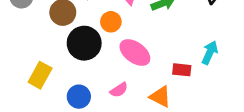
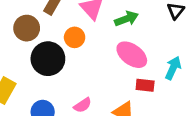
pink ellipse: (135, 52) -> (132, 55), moved

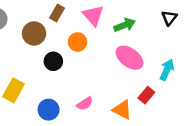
black circle: (48, 59) -> (53, 61), size x0.6
red rectangle: (145, 85) -> (146, 95), moved, turned -56

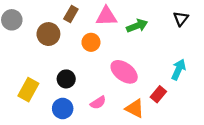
pink triangle: (93, 15) -> (106, 16), turned -50
pink ellipse: (129, 58) -> (124, 72), moved
black circle: (53, 61) -> (66, 79), moved

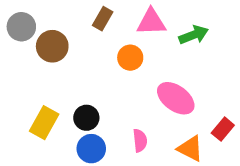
brown circle: (48, 34) -> (52, 46), moved
black circle: (66, 79) -> (86, 118), moved
pink semicircle: (98, 103) -> (140, 140), turned -63

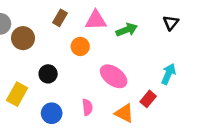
black circle: (86, 118) -> (48, 74), moved

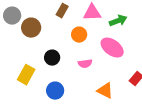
pink ellipse: (114, 76) -> (112, 48), moved
pink semicircle: (87, 107) -> (85, 64), moved, turned 88
orange triangle: (124, 113) -> (105, 91), moved

